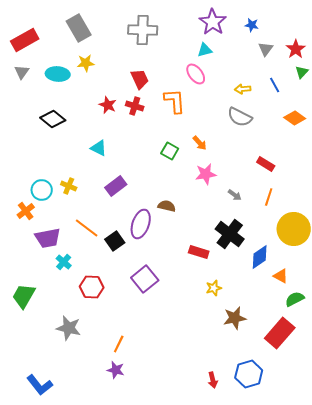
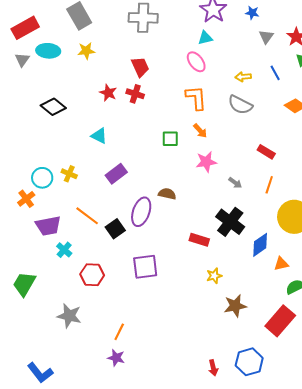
cyan ellipse: (58, 74) -> (48, 51), moved
orange L-shape: (175, 101) -> (196, 98), moved
green square: (170, 151) -> (170, 139), turned -30
orange triangle: (281, 276) -> (281, 264), turned -42
purple square: (145, 279) -> (145, 267), turned 32

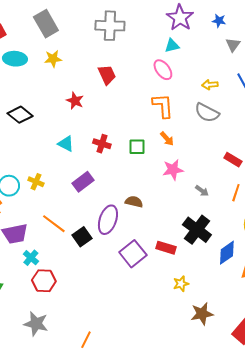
red cross: (135, 94) -> (102, 144), moved
purple square: (145, 267) -> (133, 254), moved, turned -32
red hexagon: (92, 275) -> (44, 281), moved

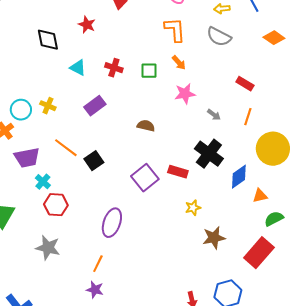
black diamond: (20, 115) -> (48, 40), moved, turned 40
purple ellipse: (108, 220) -> (112, 223), moved

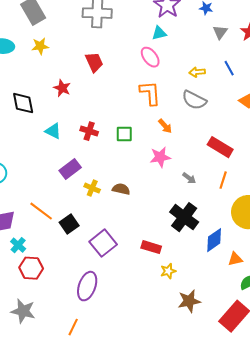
orange arrow: (179, 63) -> (165, 126), moved
red rectangle: (245, 84) -> (220, 147), size x1.4
yellow cross: (48, 106) -> (92, 188), moved
red rectangle: (178, 172) -> (151, 247), moved
purple square: (145, 178) -> (103, 243), moved

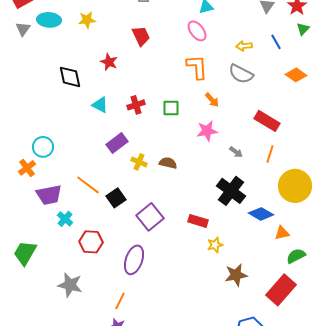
red cross: (89, 131) -> (136, 105), turned -36
blue diamond: (214, 240) -> (261, 214), turned 65
red hexagon: (31, 268) -> (91, 242), moved

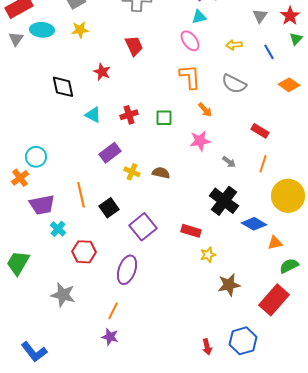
yellow arrow: (244, 46) -> (234, 45), moved
red rectangle: (267, 121) -> (260, 131), size x0.7
orange line: (88, 185) -> (81, 195), turned 40

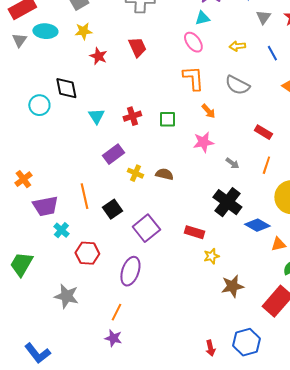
red star: (102, 72) -> (98, 56), moved
cyan triangle: (93, 115) -> (96, 116), turned 30
cyan circle: (36, 157) -> (39, 105), moved

